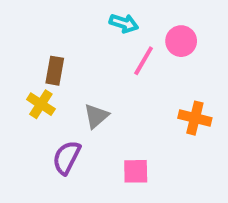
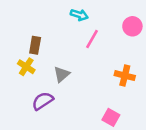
pink circle: (181, 41) -> (132, 26), moved
purple semicircle: (67, 157) -> (43, 101), turned 30
pink square: (136, 171) -> (111, 117), moved, turned 30

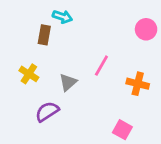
cyan arrow: (79, 15) -> (62, 17), moved
pink line: (92, 39) -> (101, 66), moved
brown rectangle: (35, 45) -> (44, 35), moved

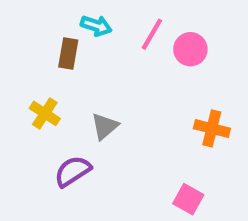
pink circle: (146, 29) -> (190, 49), moved
pink line: (101, 66) -> (152, 34), moved

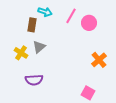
gray triangle: (105, 126) -> (39, 47), moved
orange cross: (212, 128) -> (99, 60), turned 35
purple semicircle: (73, 171) -> (34, 80), turned -150

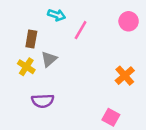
pink line: (71, 16) -> (81, 30), moved
pink circle: (89, 23) -> (129, 21), moved
brown rectangle: (32, 25) -> (31, 39), moved

